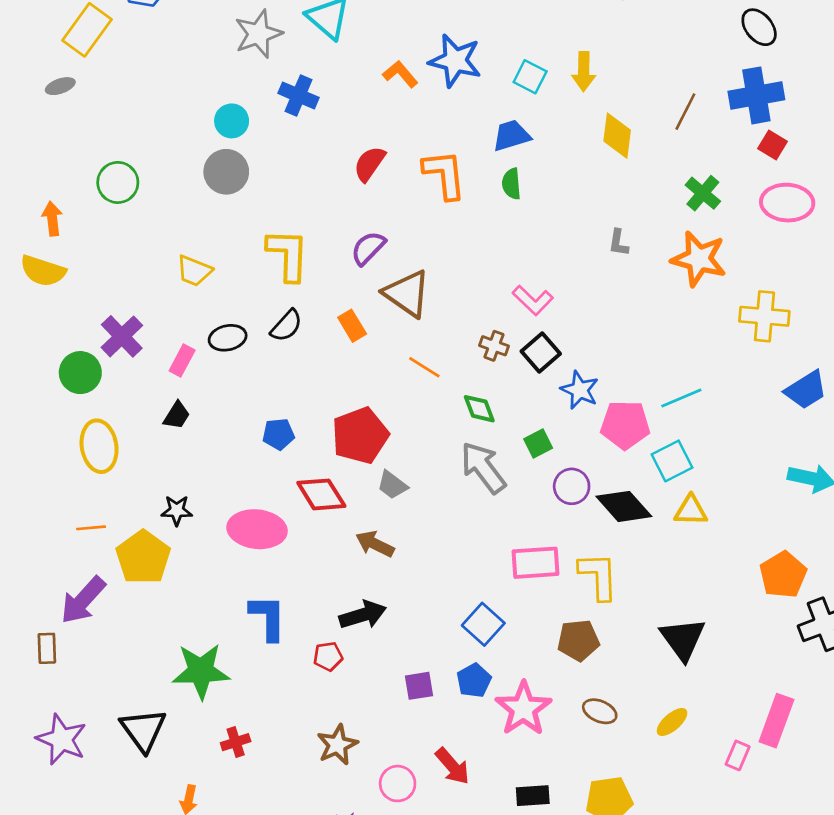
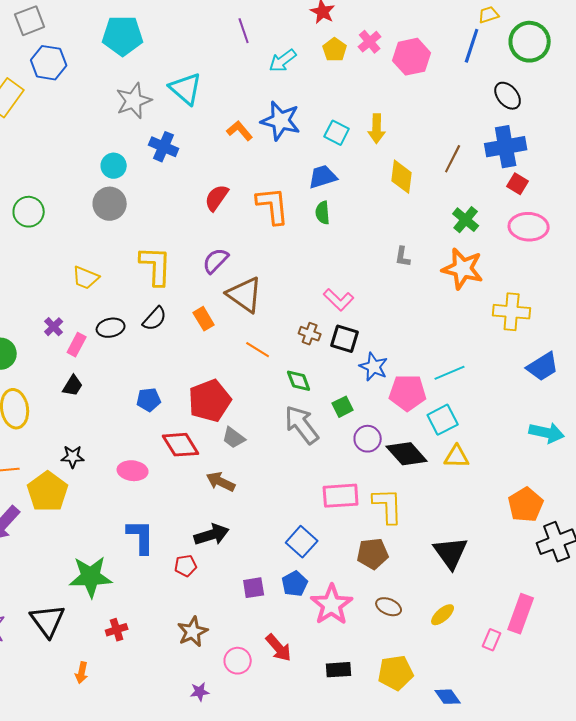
purple cross: (122, 336) -> (54, 327), moved, size x0.6
black square: (541, 352) -> (345, 339), turned -32
pink ellipse: (257, 529) -> (133, 471), size x0.7

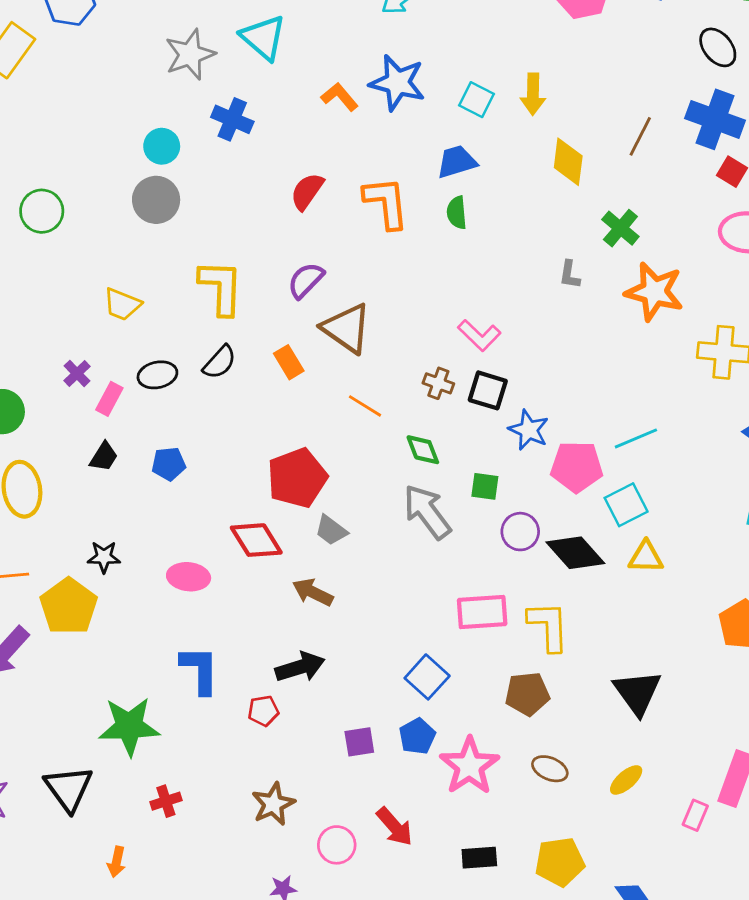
blue cross: (506, 147) -> (715, 119), turned 30
green cross: (466, 220) -> (620, 228), moved
blue pentagon: (149, 400) -> (169, 464), moved
green square: (343, 407) -> (485, 486), turned 35

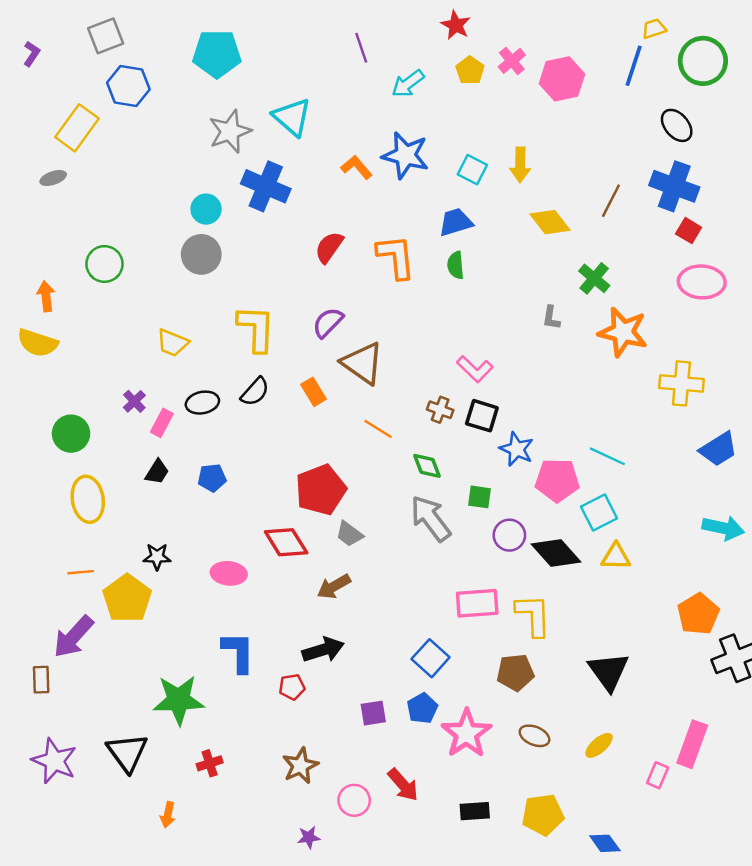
blue cross: (232, 119) -> (266, 186), size x1.4
yellow diamond: (568, 162) -> (550, 222), turned -45
cyan line: (636, 438) -> (607, 456), turned 48
brown arrow: (313, 592) -> (334, 587), turned -56

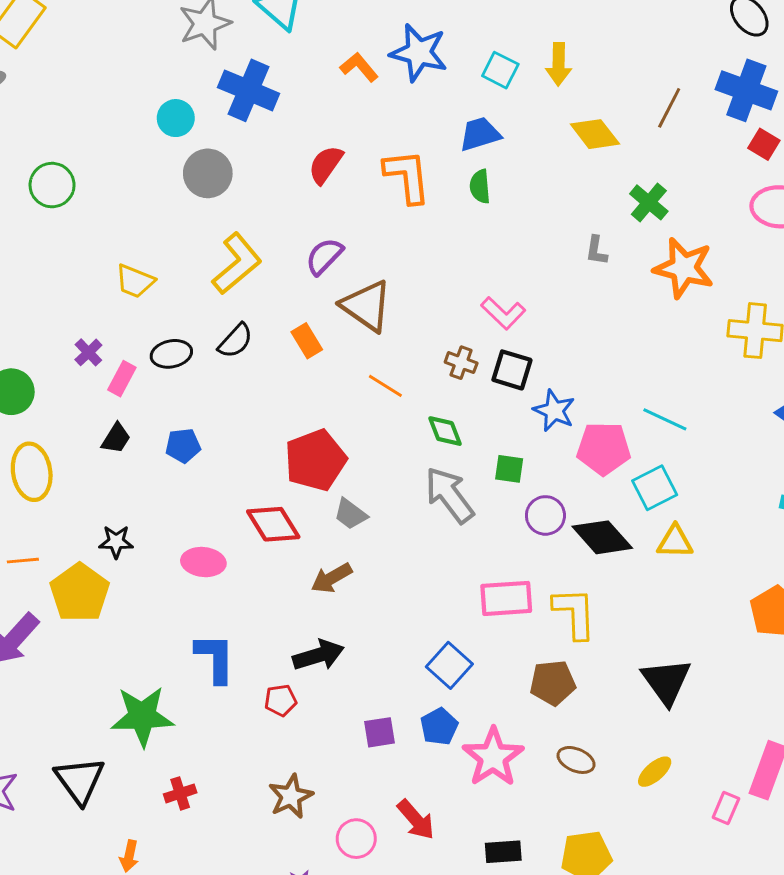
gray circle: (201, 254) -> (208, 173), moved
yellow L-shape: (256, 328) -> (237, 264), turned 48

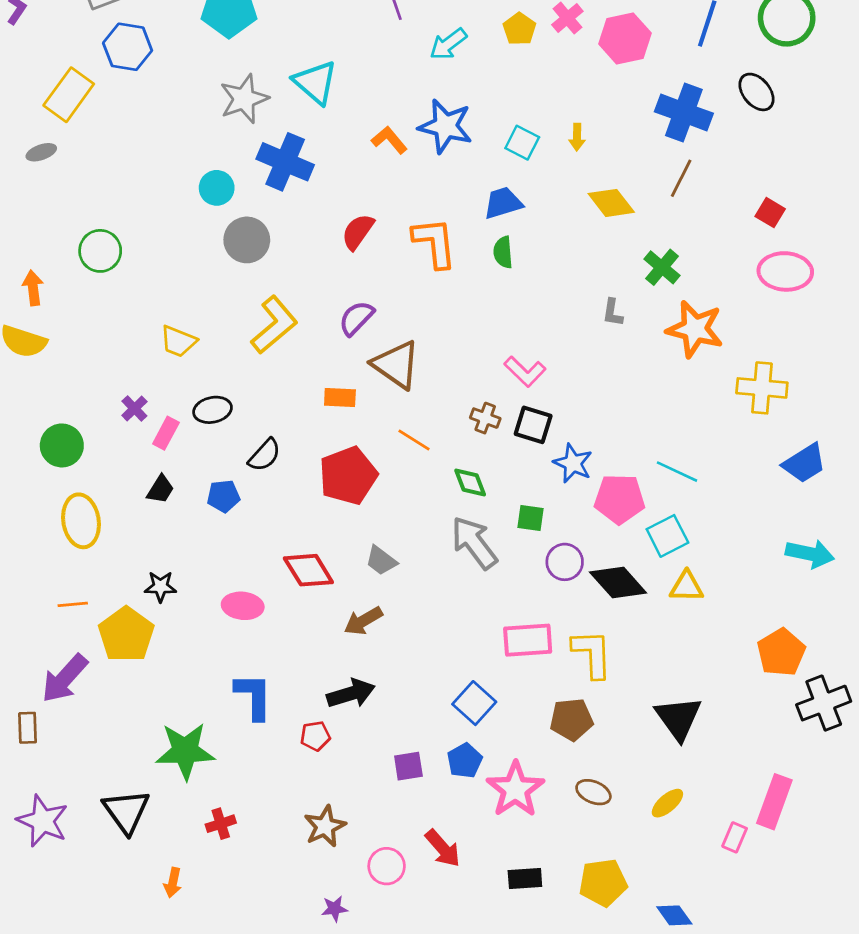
yellow arrow: (559, 64) -> (577, 137), size x0.7
blue cross: (746, 90) -> (684, 113), moved
black semicircle: (235, 341) -> (265, 455), moved
orange rectangle: (307, 341) -> (340, 398), turned -56
red pentagon: (315, 460) -> (348, 476), moved

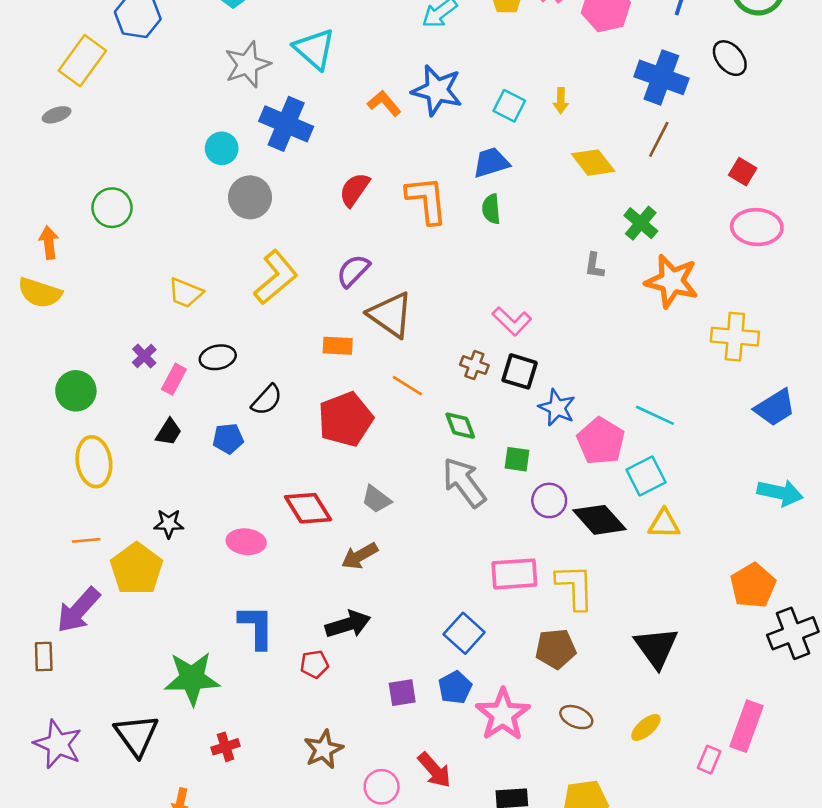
pink pentagon: (619, 499) -> (601, 441), turned 30

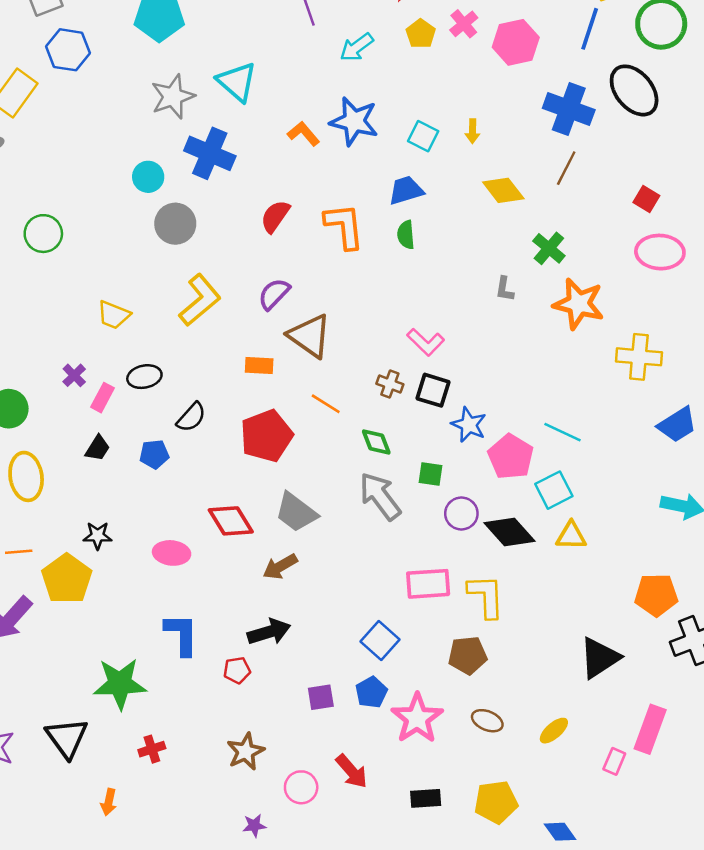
black ellipse: (730, 58) -> (634, 90), size x1.5
gray trapezoid: (376, 499) -> (296, 512), size x1.5
orange pentagon: (753, 586) -> (656, 595), turned 30
black triangle: (656, 647) -> (600, 658), moved, turned 33

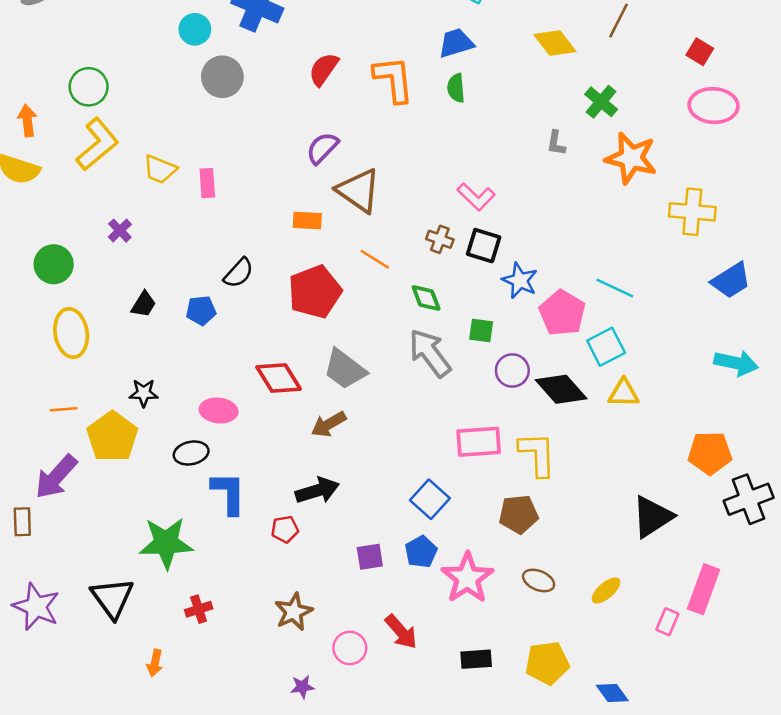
yellow L-shape: (200, 300) -> (97, 144), moved
black ellipse: (144, 377) -> (191, 453), moved
pink rectangle: (103, 398) -> (207, 183), moved, turned -32

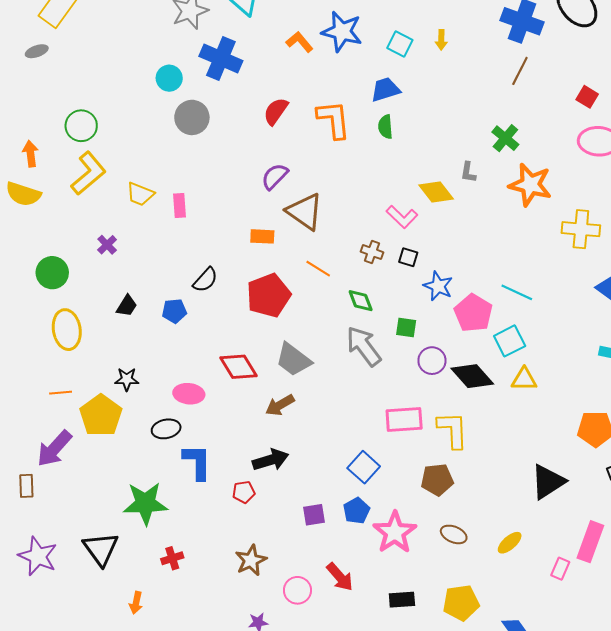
yellow diamond: (555, 43) -> (436, 192), moved
black square: (484, 246) -> (408, 257), size x0.7

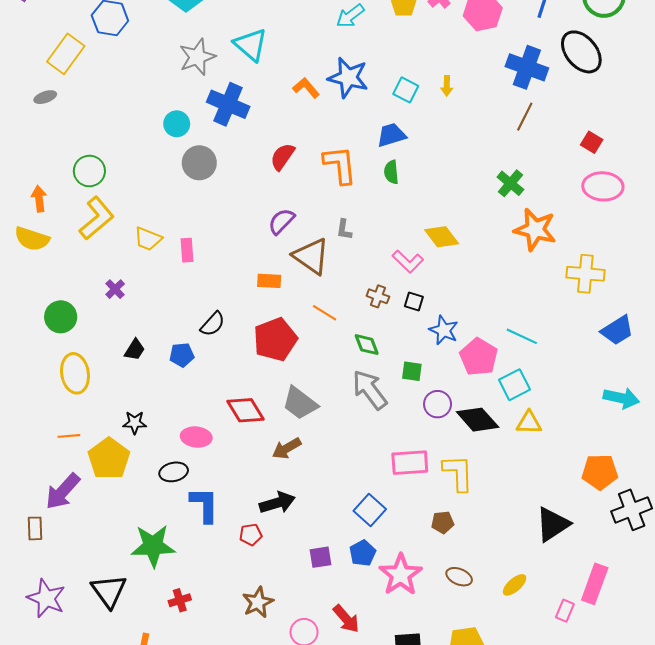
gray L-shape: (468, 172) -> (344, 230), moved
brown pentagon: (437, 480) -> (443, 522), size x0.7

